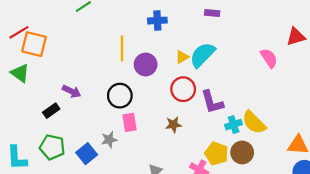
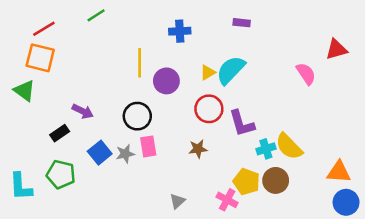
red line: (19, 32) -> (44, 29), moved
gray star: (109, 140) -> (125, 154), moved
blue square: (87, 154) -> (100, 153), moved

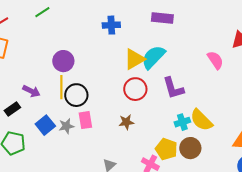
purple rectangle: (242, 23) -> (162, 18), size x1.5
yellow line: (140, 63) -> (61, 87), moved
yellow triangle: (208, 72) -> (134, 59), size x1.6
purple circle: (166, 81) -> (63, 61), moved
purple L-shape: (242, 123) -> (173, 88), moved

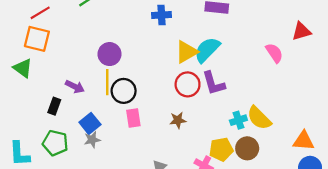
purple L-shape: (173, 88) -> (214, 83), moved
black rectangle: (12, 109) -> (54, 106), turned -35
gray star: (66, 126) -> (92, 140), moved
yellow pentagon: (166, 149) -> (221, 149), turned -30

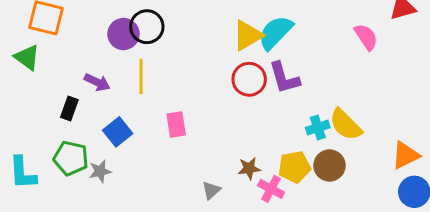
purple circle: (109, 54) -> (123, 34), moved
black circle: (124, 91) -> (147, 27), moved
brown star: (178, 120) -> (249, 168), moved
gray star: (92, 140) -> (100, 171), moved
orange triangle: (304, 141) -> (405, 155), turned -30

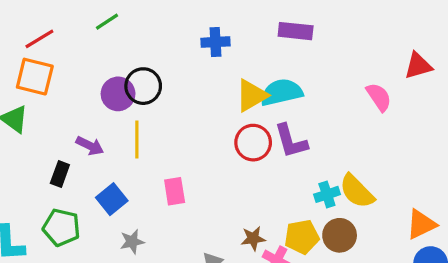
cyan semicircle: (275, 33) -> (281, 92), turned 33
gray star: (100, 171) -> (132, 242), moved

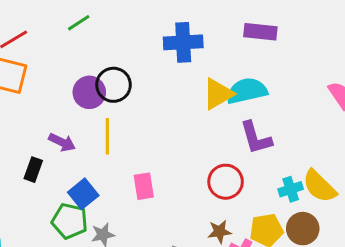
blue cross: (215, 42) -> (183, 42), size x1.4
red circle: (253, 143) -> (226, 182), moved
green pentagon: (61, 227) -> (70, 221), moved

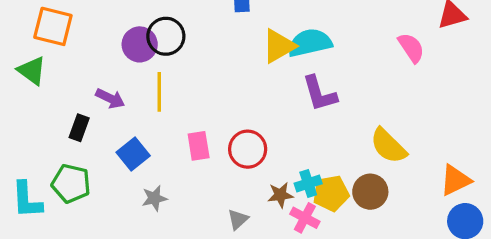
red circle: (226, 182) -> (248, 149), moved
cyan cross: (291, 189) -> (308, 183), moved
green pentagon: (70, 221) -> (71, 183), moved

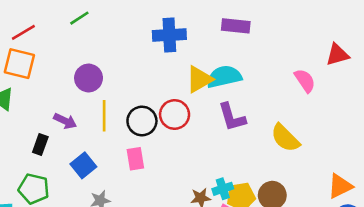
black circle: (166, 36) -> (142, 121), moved
yellow semicircle: (388, 146) -> (285, 138), moved
red circle: (248, 149) -> (175, 114), moved

